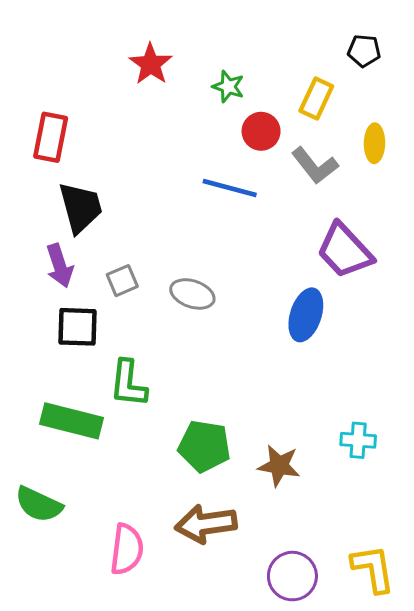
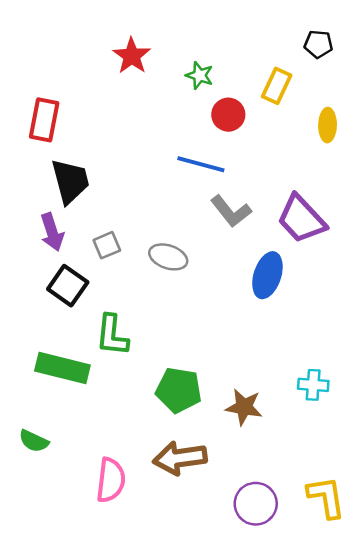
gray L-shape: (315, 166) -> (231, 211), moved
black square: (77, 327) -> (68, 286), turned 33
green semicircle: (39, 504) -> (34, 441), size x0.7

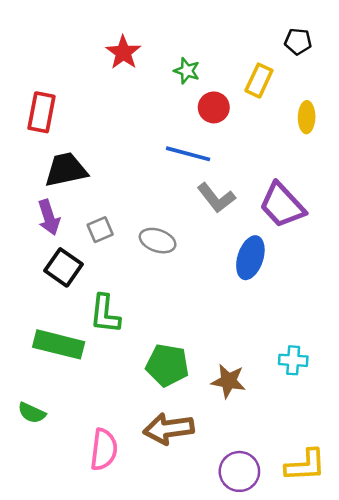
black trapezoid: (70, 181) -> (66, 170), turned -87
yellow L-shape: (326, 497) -> (305, 465), turned 96

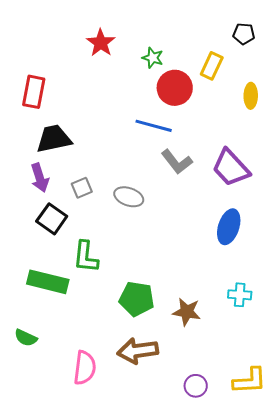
red circle: (214, 107) -> (175, 88), size x1.4
blue ellipse: (250, 258) -> (229, 227), moved
purple circle: (239, 471) -> (196, 386), size x0.7

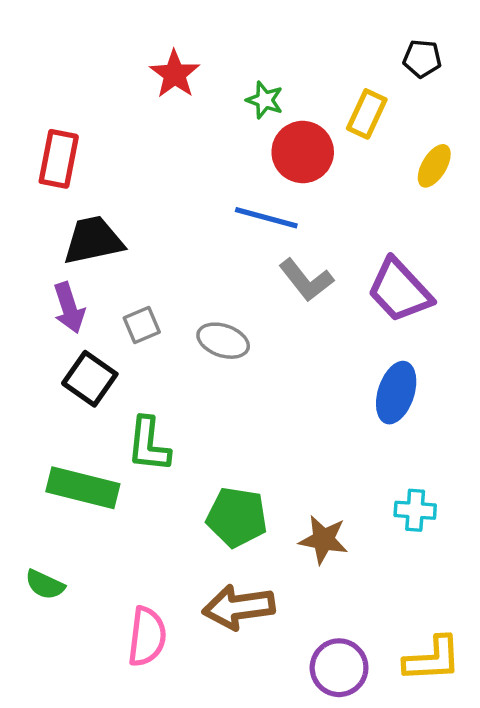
yellow ellipse: (251, 96) -> (434, 166), turned 30
purple circle: (196, 386) -> (339, 668), size x1.4

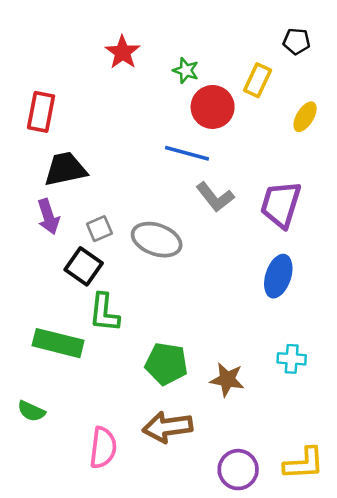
purple trapezoid: (400, 290) -> (281, 204), turned 60
gray ellipse: (223, 341) -> (157, 240), size x1.4
black square: (90, 379) -> (84, 266), moved

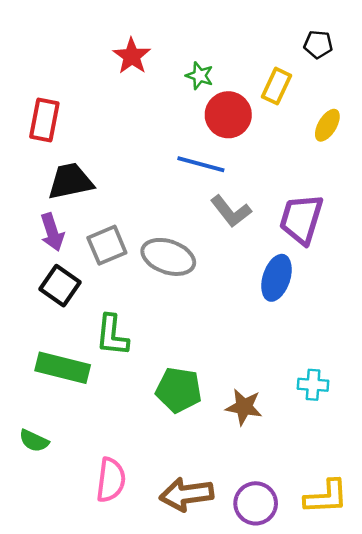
gray square: (99, 229) -> (107, 245), size x1.4
black square: (84, 266) -> (60, 286), moved
blue ellipse: (278, 276) -> (276, 278), moved
brown arrow: (168, 427) -> (187, 494), moved

